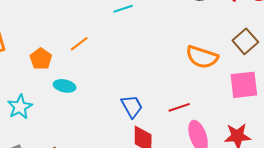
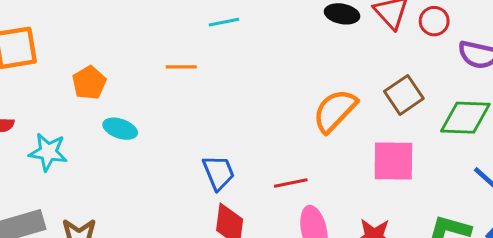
orange line: (79, 44) -> (181, 67), moved, turned 30
orange semicircle: (202, 57) -> (335, 111), turned 108
cyan star: (20, 107) -> (48, 152), turned 30

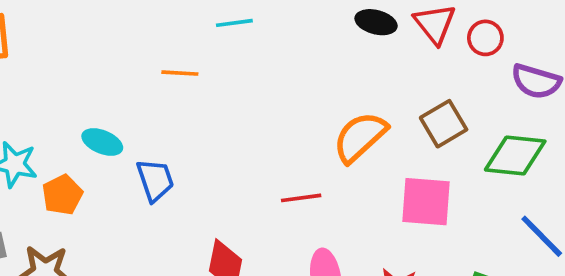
orange pentagon: (89, 83) -> (62, 195), moved
blue trapezoid: (219, 173) -> (155, 180), moved
red line: (291, 183) -> (301, 198), moved

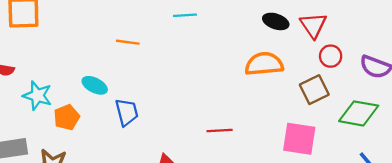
red circle: (485, 38) -> (331, 56), moved
orange line: (180, 73) -> (128, 42), moved
orange semicircle: (360, 137) -> (264, 64), moved, turned 33

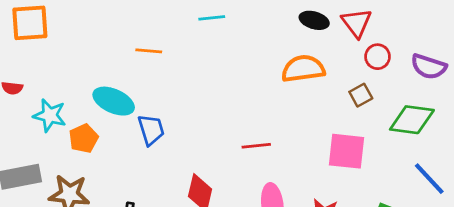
cyan ellipse: (95, 85) -> (114, 101), size x1.4
brown square: (314, 90) -> (361, 95), size x0.7

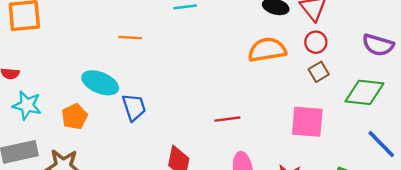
red circle: (378, 57) -> (316, 42), moved
cyan star: (50, 115) -> (27, 105), moved

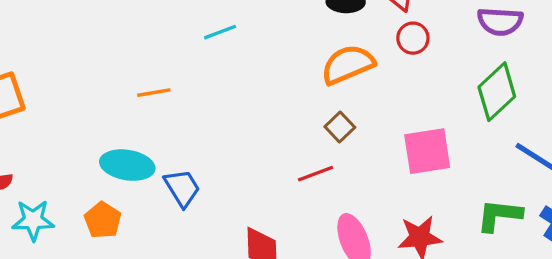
brown square: (319, 72) -> (340, 127), moved
green diamond: (364, 92) -> (497, 92), turned -36

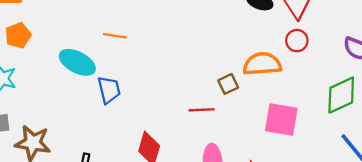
orange semicircle: (348, 65) -> (262, 64), moved
orange line: (154, 93) -> (115, 36), moved
orange pentagon: (103, 220) -> (18, 35), moved

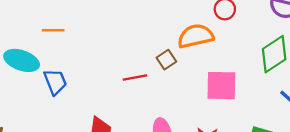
red line: (202, 110) -> (135, 77), moved

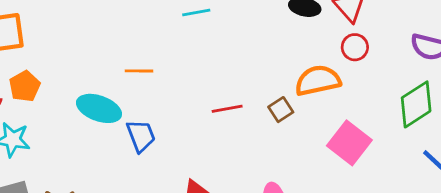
red line: (135, 77) -> (227, 109), moved
pink square: (221, 86) -> (349, 143), turned 36

